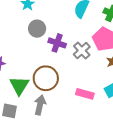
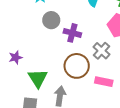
gray cross: (82, 51) -> (102, 51), moved
brown circle: (46, 78) -> (77, 66), moved

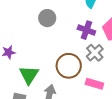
purple cross: (72, 33) -> (86, 30), moved

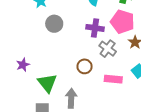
brown circle: (69, 66) -> (85, 66), size x0.6

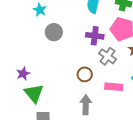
green triangle: (47, 83) -> (34, 93), moved
gray arrow: (71, 98) -> (86, 105), moved

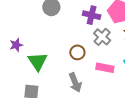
green triangle: (34, 93) -> (38, 61), moved
gray arrow: (86, 105) -> (75, 83), turned 150

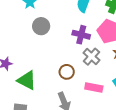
green triangle: (38, 61) -> (27, 80), turned -30

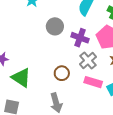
gray circle: (41, 26) -> (55, 26), moved
pink rectangle: (94, 88) -> (93, 82), moved

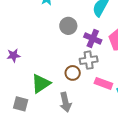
gray cross: (88, 60) -> (89, 60), moved, turned 30
green triangle: (21, 78) -> (41, 84), moved, turned 50

